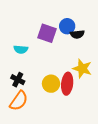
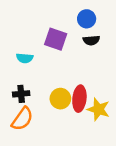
blue circle: (67, 26) -> (87, 19), moved
yellow star: (82, 69) -> (98, 109), moved
black cross: (18, 80) -> (21, 94), turned -32

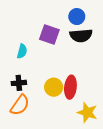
black semicircle: (91, 40) -> (81, 36), size x1.5
cyan semicircle: (25, 58) -> (22, 51), turned -80
yellow star: (98, 109) -> (87, 112), moved

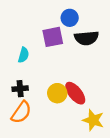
blue circle: (77, 17) -> (70, 18), moved
purple square: (49, 34) -> (53, 37), turned -30
red ellipse: (70, 87) -> (75, 93), turned -45

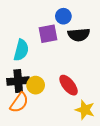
cyan semicircle: (24, 55) -> (21, 50), size x1.5
black cross: (20, 89) -> (18, 81), size x1.5
yellow circle: (57, 93) -> (36, 85), moved

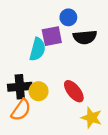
cyan semicircle: (21, 50) -> (37, 49), moved

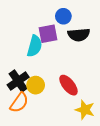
black cross: (20, 87) -> (18, 81), turned -30

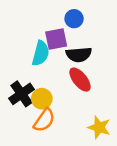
black semicircle: (79, 35) -> (79, 54), moved
red ellipse: (68, 85) -> (80, 80), moved
orange semicircle: (19, 103) -> (44, 120), moved

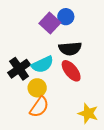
purple square: (56, 39) -> (50, 23), moved, turned -36
cyan semicircle: (41, 53) -> (42, 64), moved, turned 50
black cross: (21, 94) -> (19, 69), moved

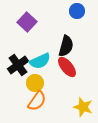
blue circle: (66, 17) -> (77, 11), moved
purple square: (50, 23) -> (27, 22), moved
black semicircle: (70, 49) -> (66, 46), turned -70

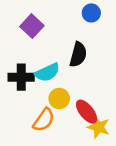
black cross: (18, 65) -> (21, 77), turned 35
red ellipse: (67, 67) -> (87, 112), moved
yellow circle: (35, 83) -> (59, 99), moved

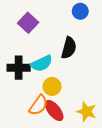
red ellipse: (87, 112) -> (54, 110), moved

